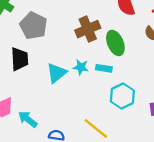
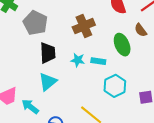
green ellipse: (115, 43) -> (122, 45), moved
black trapezoid: (20, 59) -> (48, 53), moved
cyan triangle: (56, 73) -> (48, 82), moved

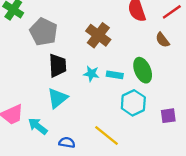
brown cross: (84, 26) -> (98, 35), turned -30
green ellipse: (122, 45) -> (143, 70), moved

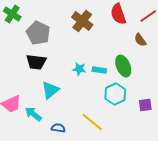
brown cross: (98, 35) -> (82, 21), moved
black trapezoid: (58, 66) -> (36, 62), moved, turned 100

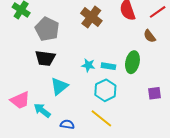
green ellipse: (123, 66) -> (132, 62), turned 35
cyan hexagon: (115, 94) -> (105, 90), moved
purple square: (145, 105) -> (155, 93), moved

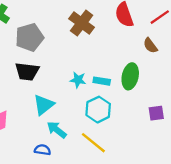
gray pentagon: (47, 29) -> (29, 37), turned 30
cyan arrow: (42, 110) -> (57, 130), moved
blue semicircle: (67, 124) -> (42, 150), moved

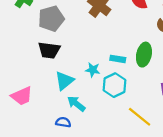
cyan star: (78, 80) -> (93, 70), moved
yellow line: (93, 143) -> (140, 117), moved

